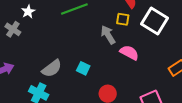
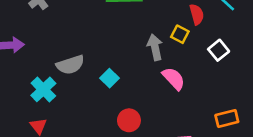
white square: (154, 21) -> (219, 50), size x0.6

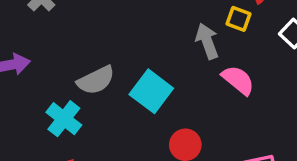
cyan square: (109, 78) -> (151, 91), size x1.6

